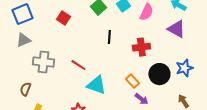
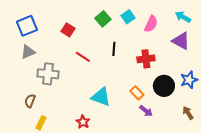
red line: (78, 65) -> (83, 57), moved

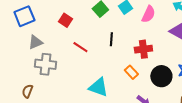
gray triangle: (28, 52) -> (35, 42), moved
orange rectangle: (137, 93) -> (131, 72), moved

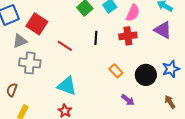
red square: (65, 20) -> (37, 24), moved, size x1.5
red cross: (143, 49) -> (128, 36), moved
cyan triangle: (98, 87) -> (67, 86), moved

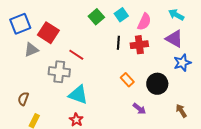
black line: (96, 38) -> (118, 43), moved
gray cross: (30, 63) -> (59, 72), moved
blue star: (171, 69) -> (182, 63), moved

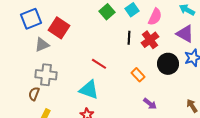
red cross: (139, 45) -> (150, 40), turned -30
red line: (76, 55) -> (99, 64), moved
gray cross: (59, 72) -> (46, 75), moved
black circle: (157, 84) -> (168, 64), moved

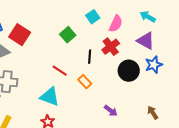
green square: (107, 12) -> (68, 35), moved
black line: (129, 38) -> (90, 57), moved
orange rectangle: (138, 75) -> (85, 82), moved

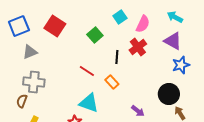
red square: (20, 35) -> (55, 26), moved
black circle: (129, 71) -> (169, 94), moved
cyan triangle: (50, 97) -> (89, 103), moved

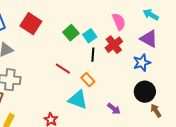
cyan square: (120, 17) -> (90, 36), moved
pink semicircle: (143, 24) -> (119, 22), turned -48
blue star: (181, 65) -> (142, 63), moved
cyan triangle: (89, 103) -> (78, 100), moved

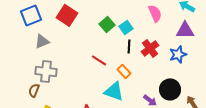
purple triangle: (149, 39) -> (185, 30), turned -30
red cross: (114, 45) -> (150, 48), moved
black circle: (145, 92) -> (170, 89), moved

